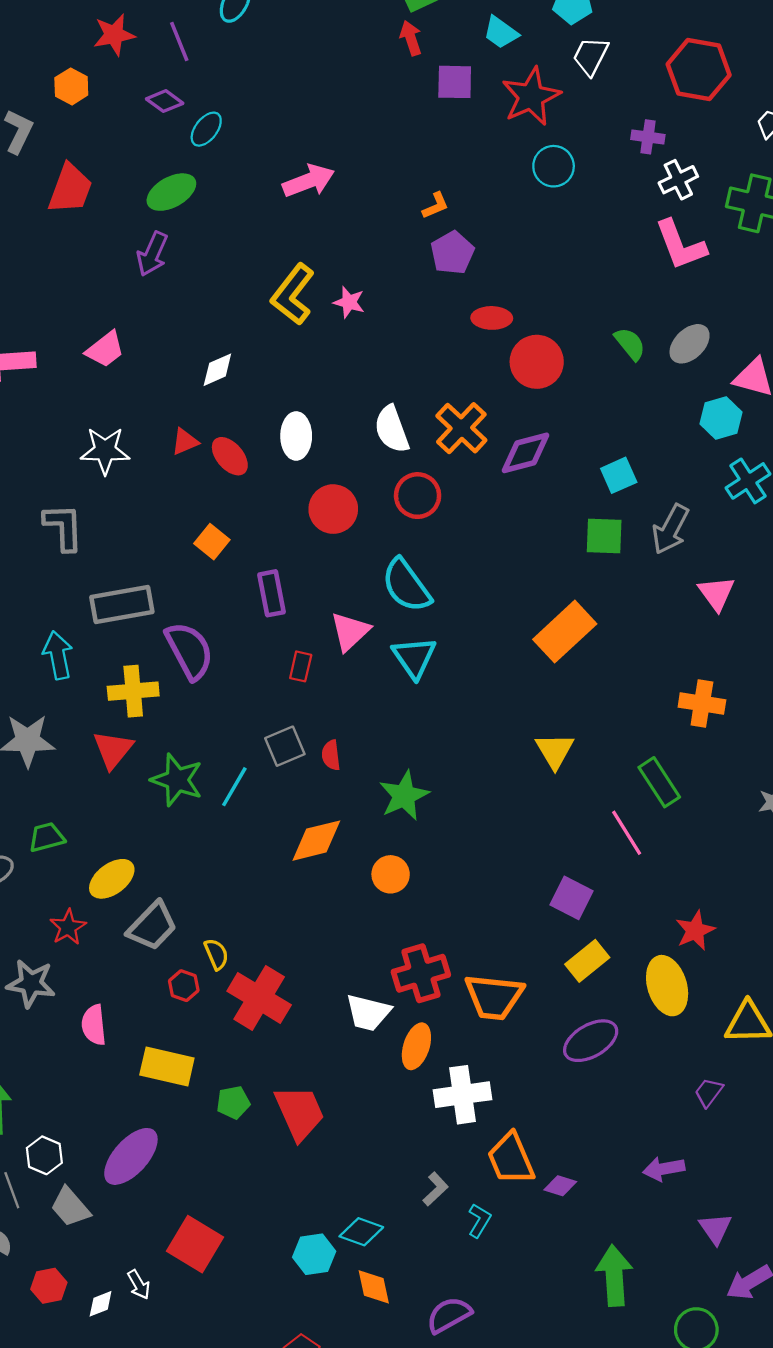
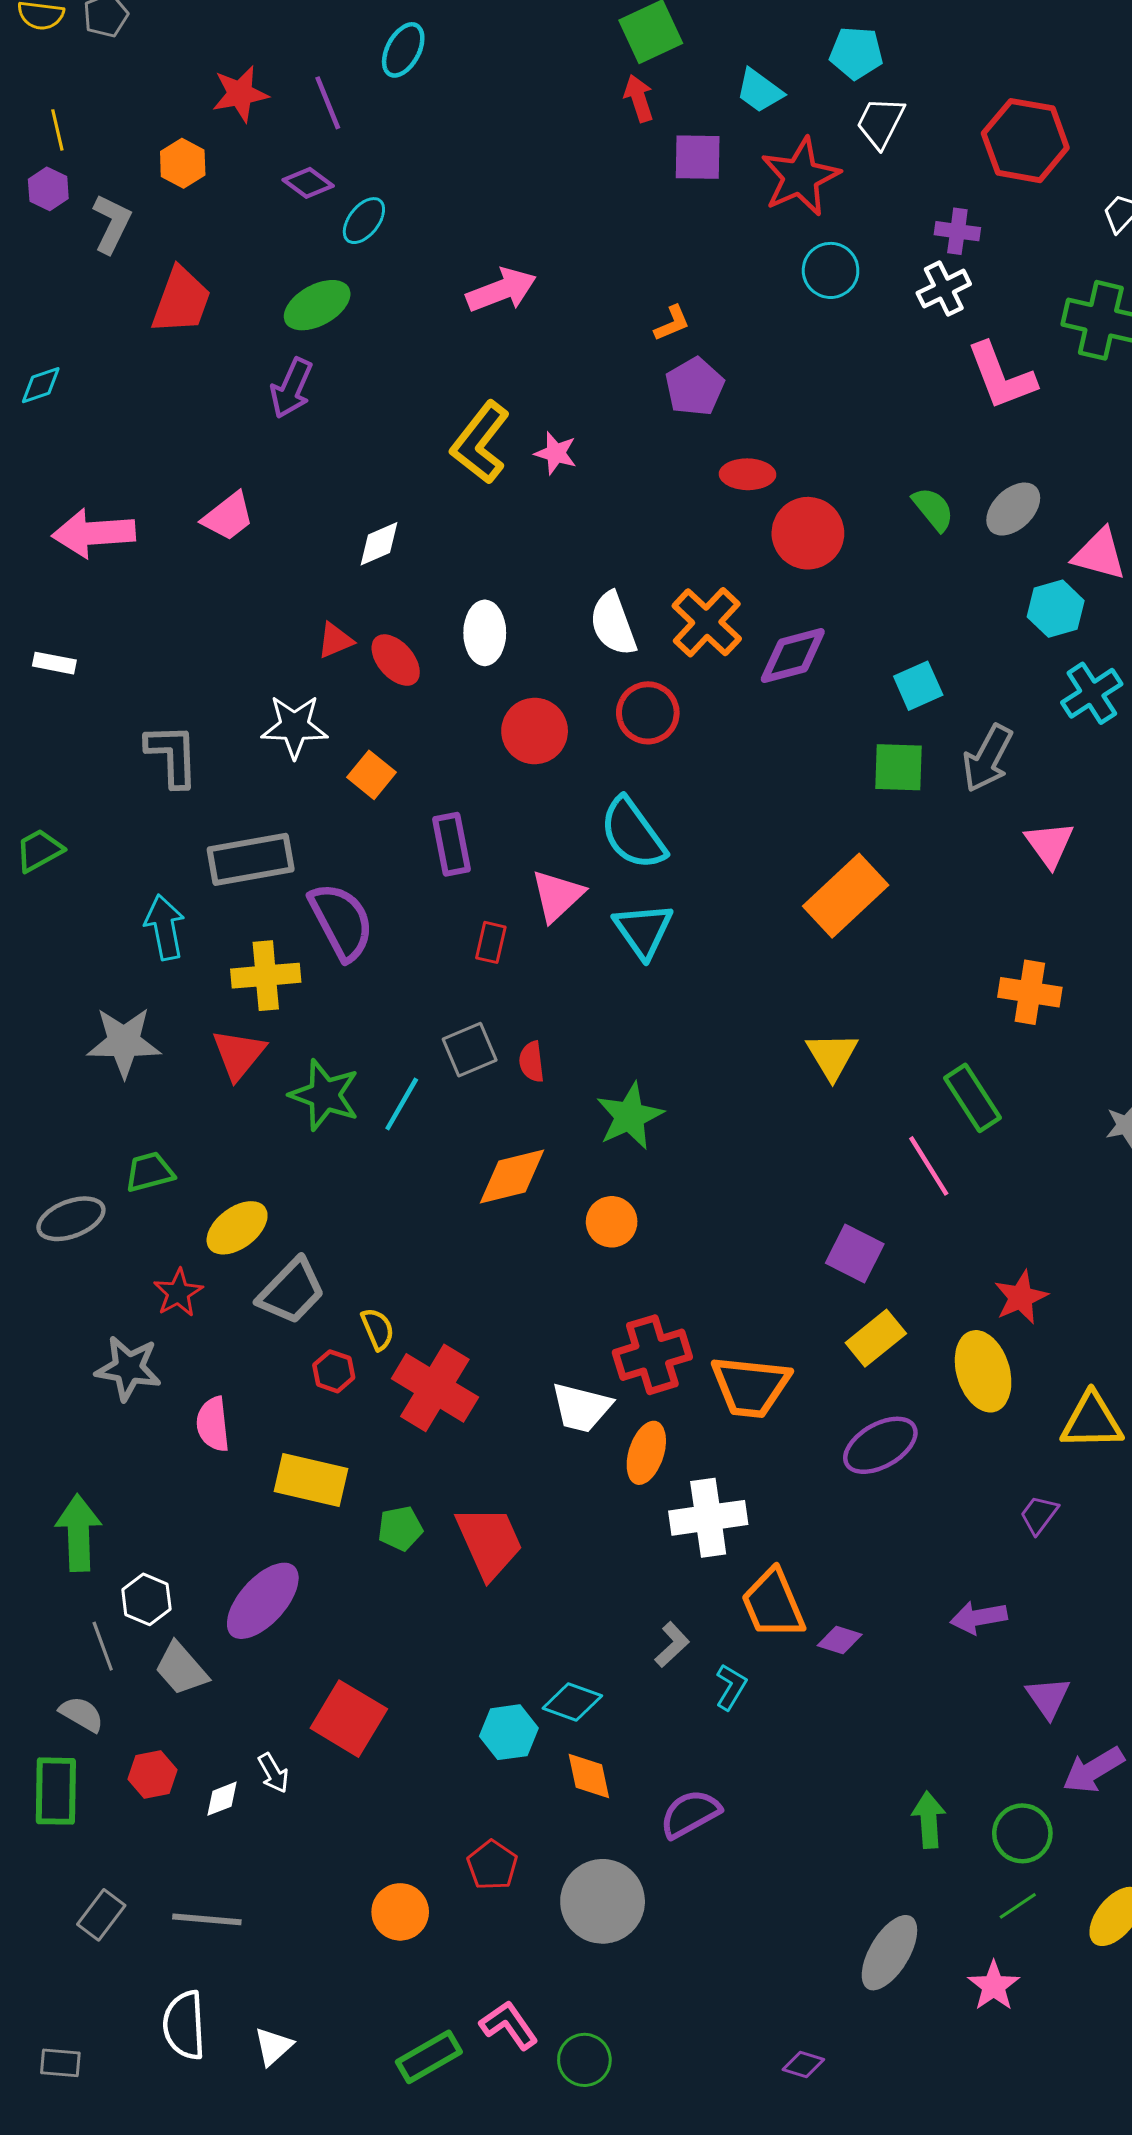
white cross: (678, 180) -> (944, 289), moved
white star: (105, 451) -> (294, 726), moved
green arrow: (614, 1276) -> (929, 1820), moved, size x0.7

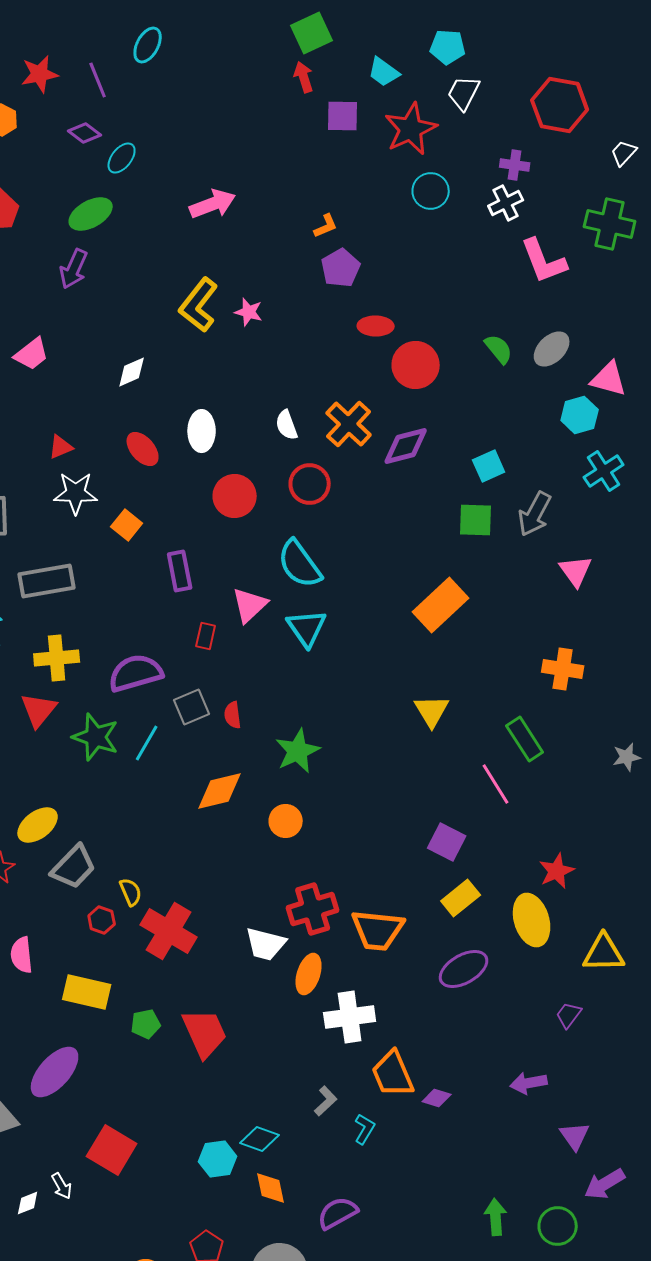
white semicircle: (613, 624) -> (287, 425), size x0.7
red triangle: (335, 640) -> (61, 447), moved
purple semicircle: (341, 921) -> (136, 673), moved, turned -78

